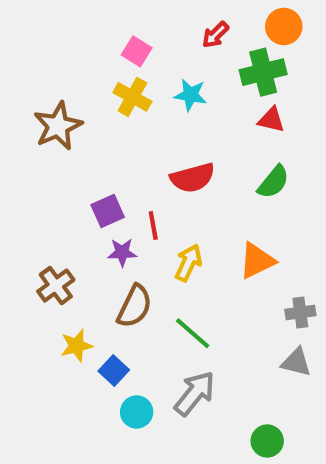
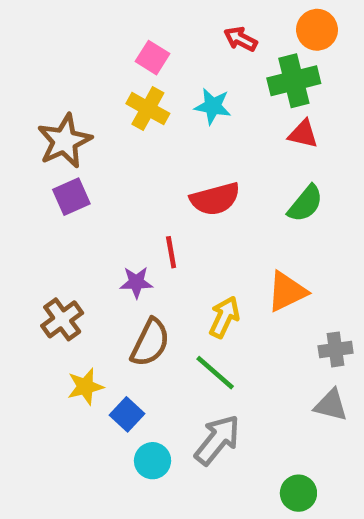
red arrow: (215, 35) -> (241, 39), turned 72
purple square: (108, 211) -> (71, 197), moved
yellow arrow: (188, 263) -> (224, 317), moved

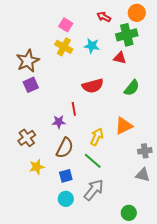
red triangle: (303, 134) -> (120, 58), moved
blue square: (127, 414) -> (66, 176), moved, turned 32

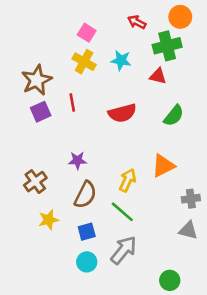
red line: (74, 109) -> (72, 102), moved

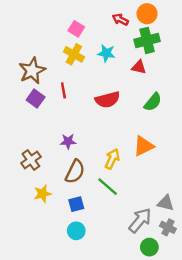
orange circle: (180, 17) -> (147, 14), moved
purple square: (41, 112) -> (36, 98), turned -30
gray cross: (191, 199) -> (168, 227), moved, turned 35
gray arrow: (124, 250) -> (140, 220), moved

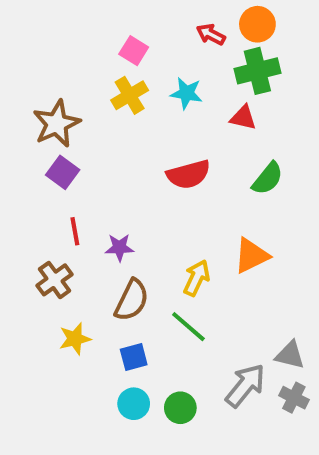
yellow cross: (74, 54) -> (130, 95), turned 30
red line: (63, 90) -> (75, 231), moved
green circle: (149, 247) -> (180, 408), moved

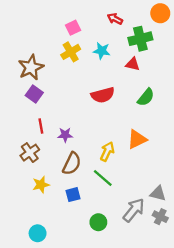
orange circle: (257, 24) -> (160, 13), moved
pink square: (134, 51) -> (73, 28), turned 32
cyan circle: (134, 404) -> (38, 233), moved

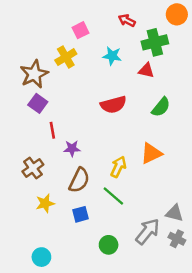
yellow cross: (71, 52) -> (66, 57), moved
red line: (41, 126) -> (52, 130), moved

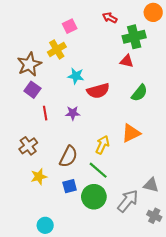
cyan star: (112, 56) -> (76, 76), moved
purple star: (72, 148) -> (73, 113), moved
gray cross: (177, 239) -> (154, 216), moved
green circle: (109, 245) -> (94, 197), moved, size x1.5
cyan circle: (41, 257) -> (45, 225), moved

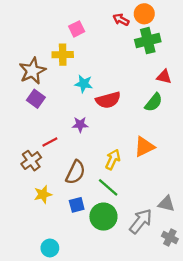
orange circle: (153, 12) -> (144, 14), moved
yellow cross: (57, 49) -> (63, 55), turned 30
red triangle: (127, 61) -> (164, 77), moved
red line: (45, 113) -> (50, 142), moved, turned 72

